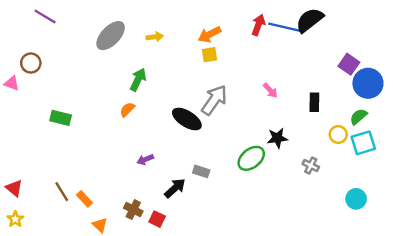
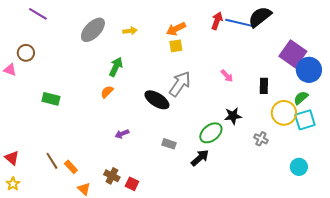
purple square: (349, 64) -> (293, 54), size x1.5
yellow circle: (338, 135) -> (284, 113), size x1.6
black arrow: (175, 188) -> (200, 158), moved

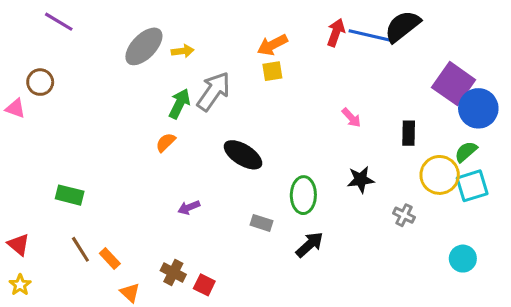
yellow arrow: (130, 31) -> (183, 51), moved
gray arrow: (180, 84) -> (214, 91), moved
green rectangle: (51, 99) -> (70, 195), moved
green ellipse: (211, 133) -> (303, 195), moved, turned -50

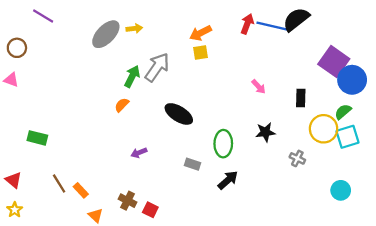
yellow arrow: (183, 51) -> (134, 28), moved
brown circle: (40, 82) -> (17, 48), moved
green rectangle: (70, 195) -> (37, 138), moved

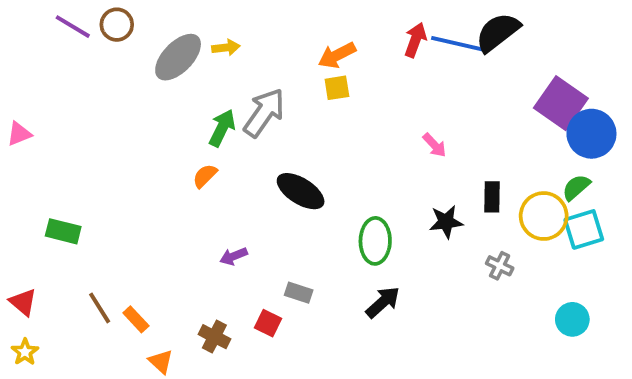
brown circle: (17, 48) -> (117, 25), moved
pink triangle: (11, 80) -> (19, 134), turned -42
black rectangle: (301, 98) -> (492, 197), moved
gray rectangle: (192, 164) -> (299, 293), moved
red square: (150, 210) -> (268, 323), moved

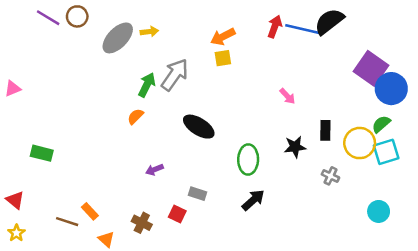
brown line: (100, 308) -> (67, 222), moved, turned -40

